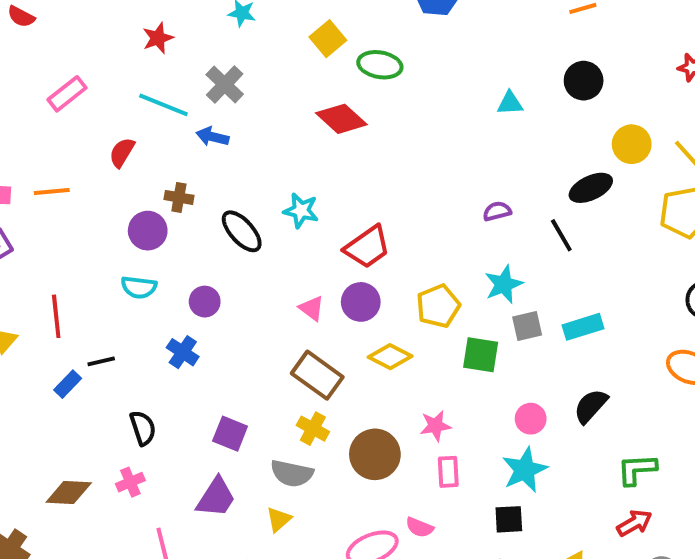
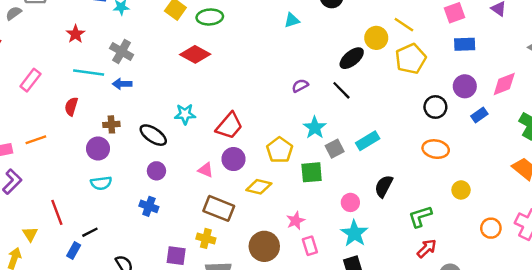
yellow circle: (632, 144) -> (376, 38), moved
purple circle: (205, 302) -> (156, 171), moved
blue cross: (183, 352) -> (149, 206), moved
yellow cross: (313, 429) -> (206, 238), moved

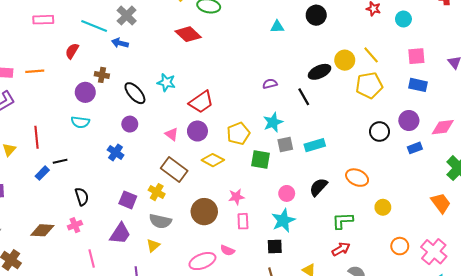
pink rectangle: (30, 80) -> (43, 20), turned 36
orange ellipse: (436, 149) -> (357, 178), moved

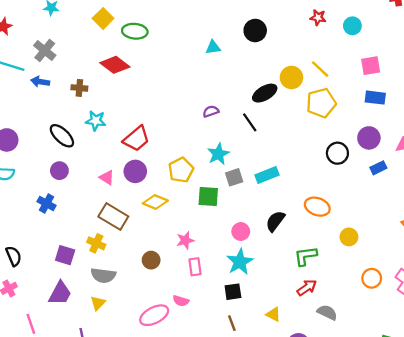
brown cross: (102, 75) -> (79, 88), moved
brown circle: (204, 212) -> (151, 260), size x0.6

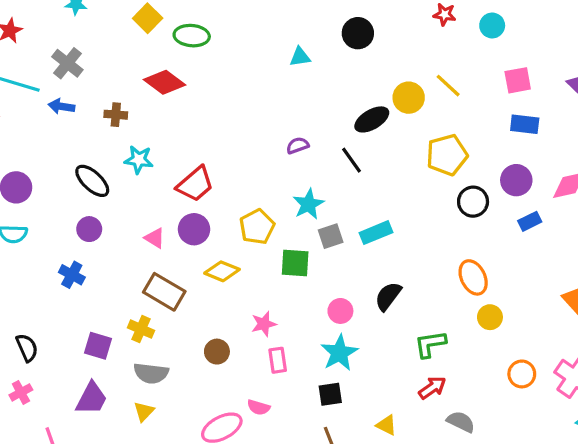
yellow pentagon: (321, 103) -> (447, 155), moved
orange ellipse: (317, 207) -> (473, 277), moved, turned 45

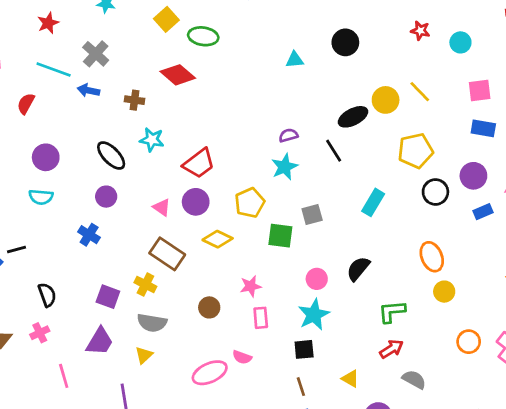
cyan star: (308, 204) -> (285, 167), moved
cyan rectangle: (376, 233) -> (373, 202), moved, turned -40

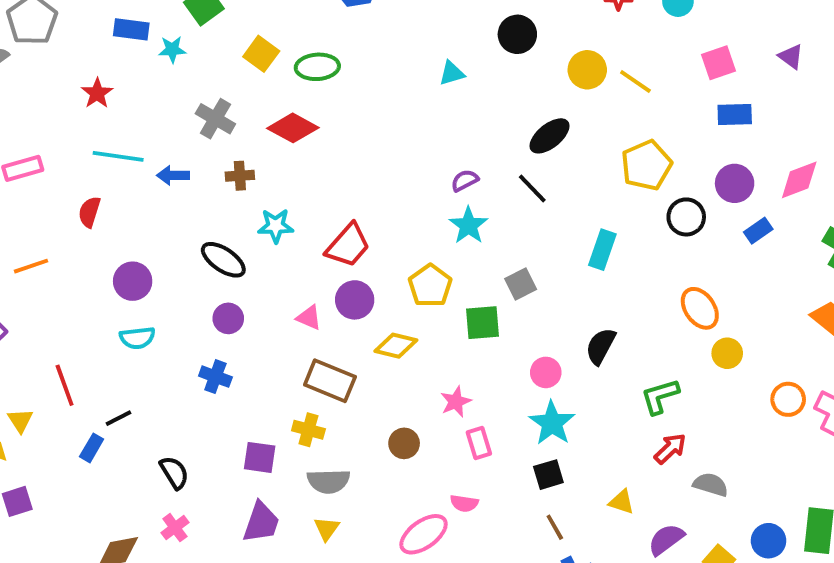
gray cross: (96, 54) -> (215, 119), moved
yellow circle: (386, 100) -> (587, 70), moved
orange circle: (469, 342) -> (788, 399), moved

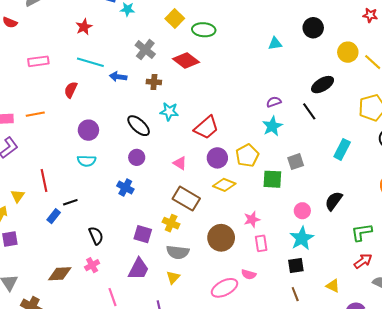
purple circle: (355, 300) -> (217, 158), moved
brown circle: (404, 443) -> (221, 238), size x1.6

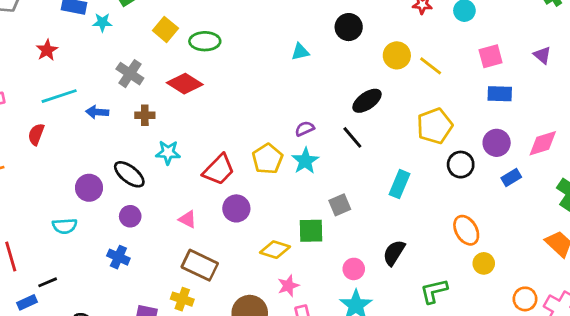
cyan line: (90, 62) -> (59, 96), turned -30
purple circle: (88, 130) -> (89, 188), moved
yellow pentagon: (247, 155) -> (267, 159), moved
yellow diamond: (224, 185) -> (275, 250), moved
blue rectangle: (54, 216) -> (27, 302), turned 32

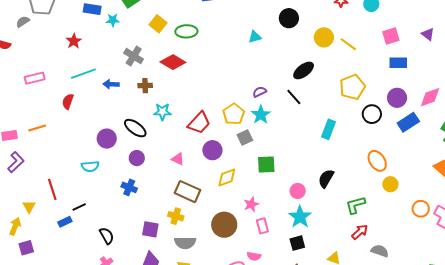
blue rectangle: (511, 178) -> (408, 122), size x1.5
gray square: (340, 205) -> (245, 138), moved
yellow diamond: (275, 250) -> (227, 178), moved, turned -35

